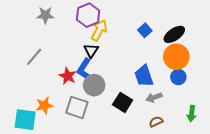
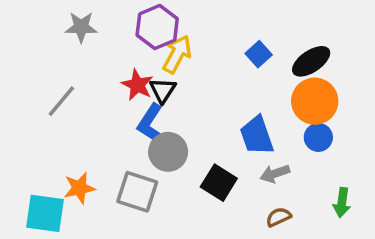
red star: (68, 76) -> (137, 85), moved

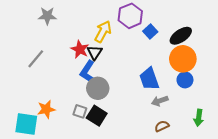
purple hexagon: (157, 27) -> (130, 16), moved
black square: (219, 183) -> (97, 116), moved
gray square: (137, 192) -> (80, 111), size x0.6

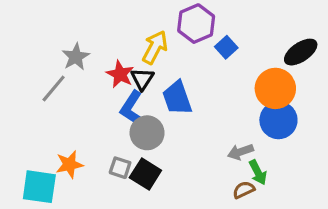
gray star: (47, 16) -> (76, 57), moved, turned -30
black ellipse: (181, 36) -> (301, 52), moved
blue trapezoid: (149, 79) -> (177, 98), moved
blue circle: (185, 80) -> (278, 120), size x1.5
green arrow: (199, 118) -> (258, 172), moved, turned -35

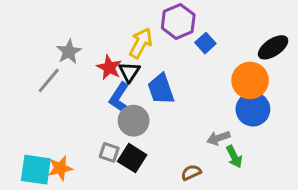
orange star: (69, 164) -> (60, 168), moved
brown semicircle: (244, 190) -> (191, 172), moved

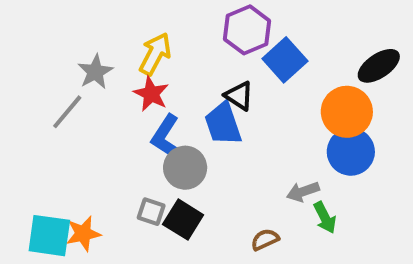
yellow arrow: (141, 43) -> (155, 54), moved
blue square: (205, 43) -> (285, 60), size x1.5
black triangle: (129, 72) -> (239, 96), moved, turned -30

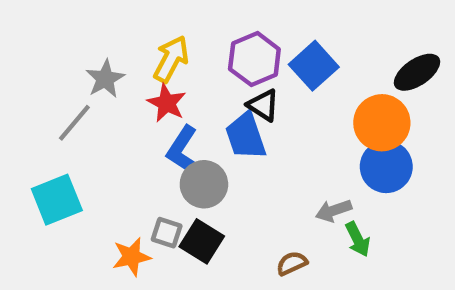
purple hexagon: (247, 30) -> (254, 59), moved
orange star: (83, 234) -> (131, 257), moved
cyan square: (49, 236) -> (57, 200), moved, turned -30

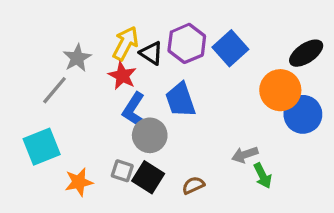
black triangle: (263, 105) -> (151, 53), moved
blue circle: (386, 167) -> (303, 114), moved
orange star: (131, 257) -> (79, 182), moved
brown semicircle: (292, 263) -> (193, 185), moved

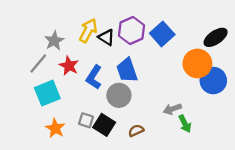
red star: (122, 76) -> (69, 66), moved
gray circle: (150, 135) -> (119, 95), moved
cyan square: (42, 147) -> (47, 93), moved
orange star: (79, 182) -> (55, 128), turned -30

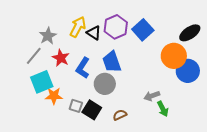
orange star: (55, 128) -> (54, 96), moved, turned -30

